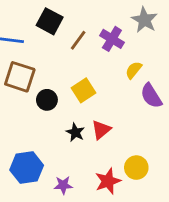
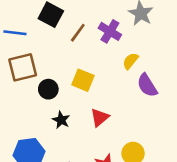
brown square: (20, 77) -> (23, 67), turned -32
yellow square: (83, 90) -> (83, 80), turned -35
black star: (75, 132) -> (61, 120), moved

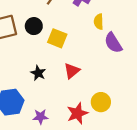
yellow semicircle: (130, 61) -> (99, 22), turned -40
black circle: (48, 89) -> (34, 26), moved

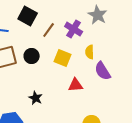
yellow square: (57, 38) -> (63, 58), moved
red triangle: (72, 71) -> (76, 85), moved, turned 35

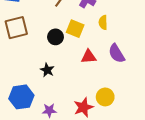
black circle: (32, 56) -> (55, 37), moved
purple semicircle: (103, 71) -> (117, 53), moved

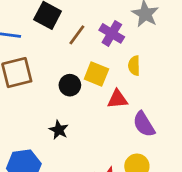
purple semicircle: (117, 53) -> (144, 124), moved
red triangle: (89, 57) -> (117, 99), moved

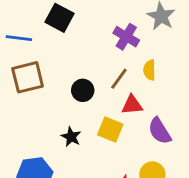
brown line: (77, 35) -> (119, 79), moved
yellow square: (96, 74) -> (110, 130), moved

